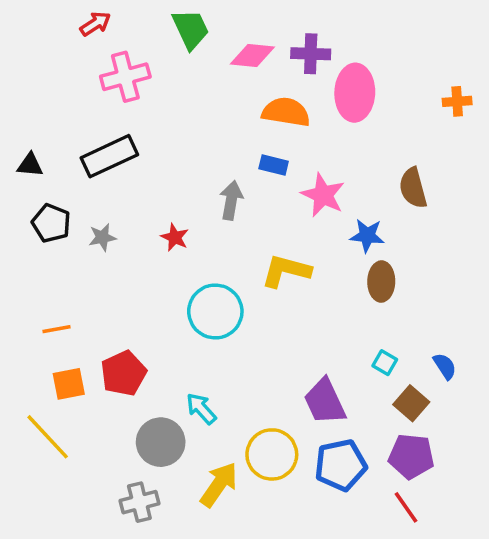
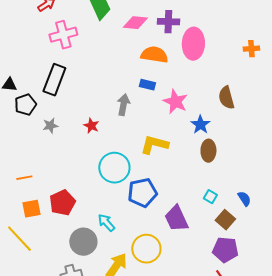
black rectangle: (109, 156) -> (54, 80), turned -44
black pentagon: (51, 223) -> (25, 105), moved, turned 30
blue star: (367, 236) -> (200, 125), turned 30
blue pentagon: (341, 465) -> (142, 193), moved

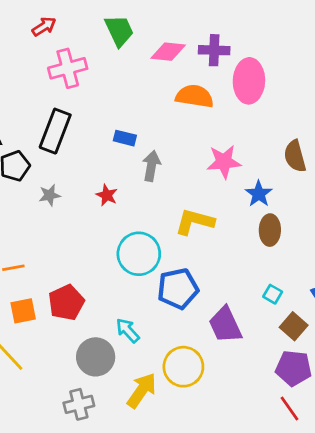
blue rectangle: (147, 85) -> (125, 138), moved
pink star: (175, 102) -> (224, 162), turned -30

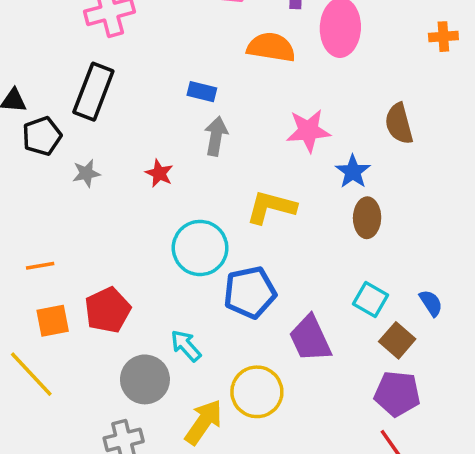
blue rectangle: (125, 138) -> (202, 92), moved
cyan square: (273, 294) -> (371, 299), size x1.4

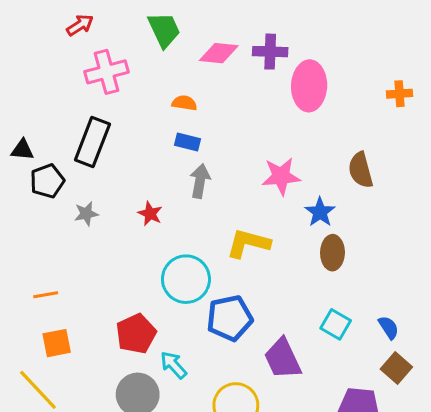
orange semicircle: (271, 47) -> (184, 103), moved, size x0.6
red pentagon: (108, 310) -> (136, 334), moved
brown square: (397, 340) -> (396, 368), moved

